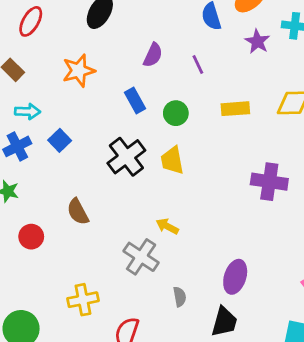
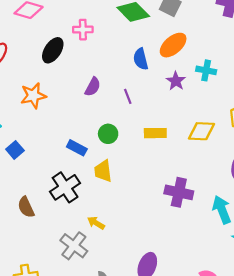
blue rectangle: (135, 101) -> (77, 148), moved, turned -36
black cross: (126, 157) -> (65, 187), moved

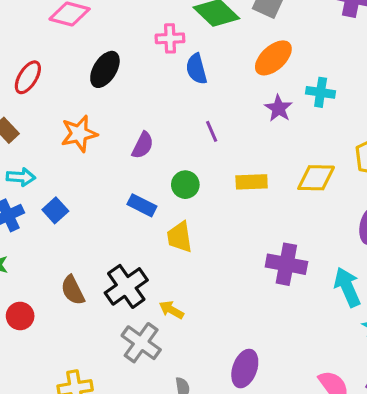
pink cross: (83, 30) -> (170, 38), moved
blue semicircle: (141, 59) -> (196, 69), moved
purple semicircle: (93, 87) -> (143, 145), moved
black cross: (65, 187) -> (126, 286), moved

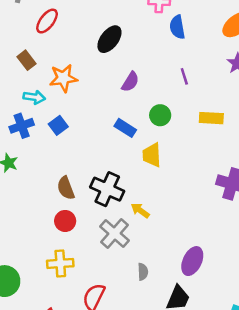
black ellipse: (105, 69) -> (109, 39), moved
orange star: (79, 134) -> (63, 78), moved
black cross: (126, 286) -> (107, 189), turned -36
red circle: (20, 316) -> (65, 221), moved

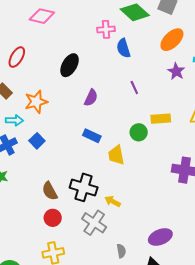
green circle: (160, 115) -> (139, 132), moved
purple ellipse: (192, 261) -> (160, 237), turned 50

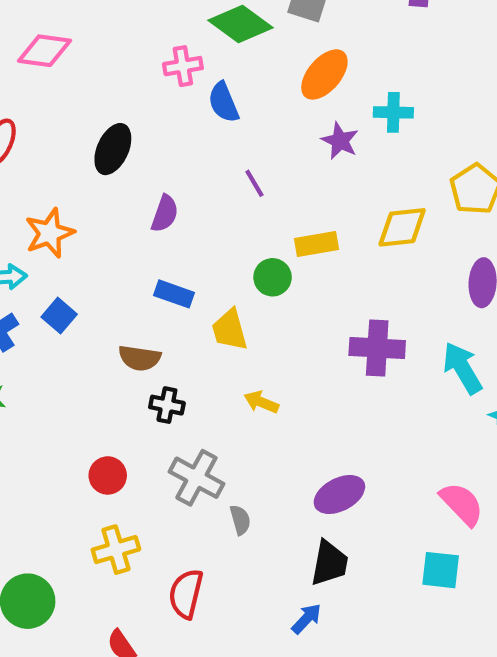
black cross: (84, 187) -> (167, 405), size x0.6
brown semicircle: (50, 191) -> (140, 358), moved, turned -48
yellow arrow: (113, 201) -> (261, 402), moved
gray semicircle: (121, 251) -> (240, 520), moved

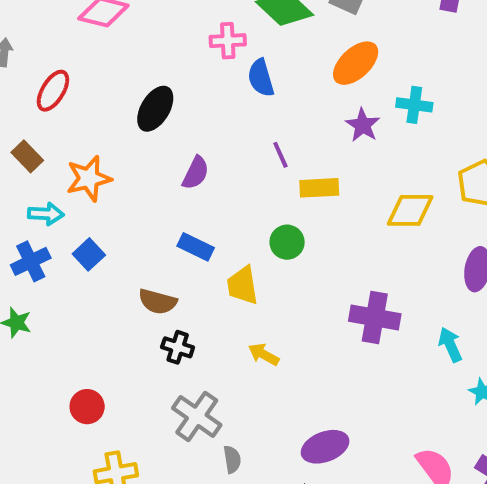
yellow rectangle: (316, 244) -> (319, 188), moved
cyan arrow: (462, 368) -> (450, 345), size x0.7
red circle: (108, 475) -> (87, 407), moved

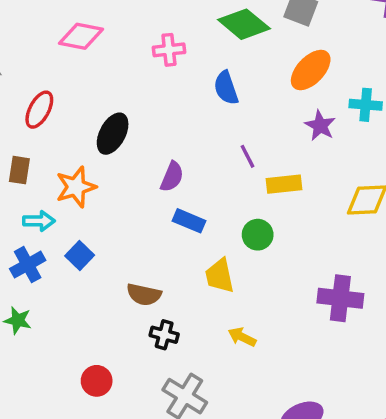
pink cross: (228, 41) -> (169, 50), moved
black ellipse: (155, 109) -> (113, 134), moved
brown rectangle: (27, 156) -> (19, 170), turned 56
blue rectangle: (196, 247) -> (189, 221), moved
red circle: (87, 407) -> (97, 381), moved

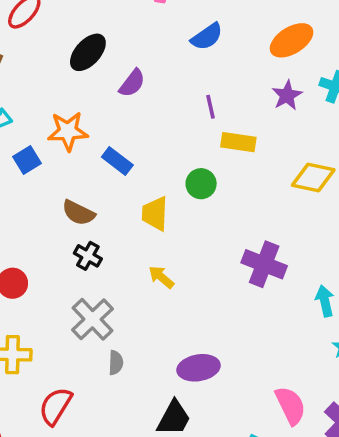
blue semicircle: (226, 88) -> (207, 37), turned -120
purple semicircle: (172, 177) -> (132, 83), moved
orange star: (76, 187) -> (68, 131), moved
blue rectangle: (189, 221) -> (117, 161), moved

